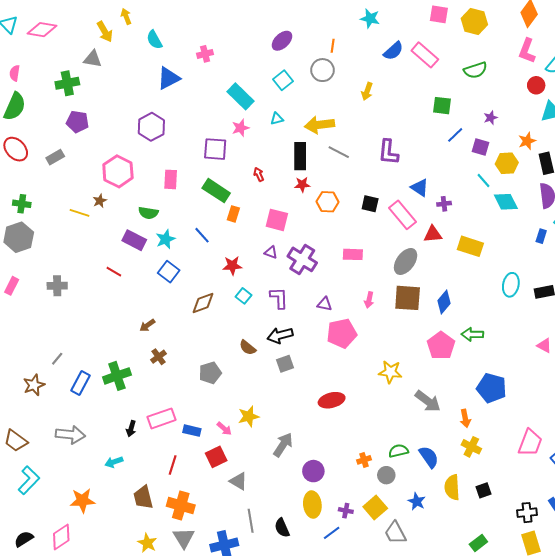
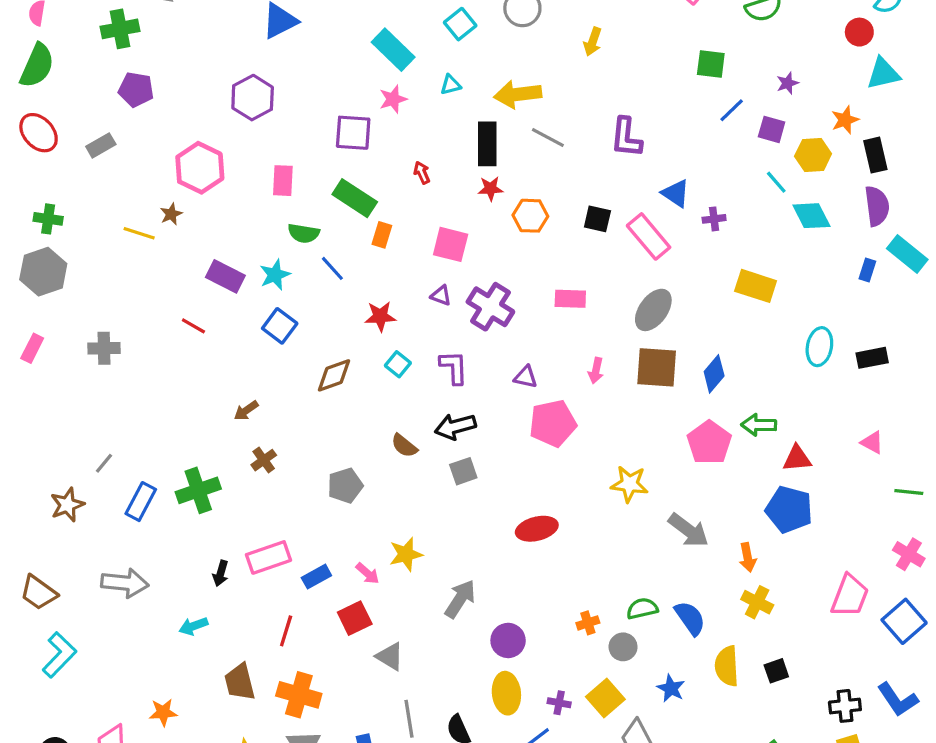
green semicircle: (148, 213) -> (304, 233), moved
red triangle: (433, 234) -> (797, 458), moved
blue rectangle: (192, 431) -> (316, 577), turned -42
orange star: (83, 500) -> (163, 712), moved, size x0.7

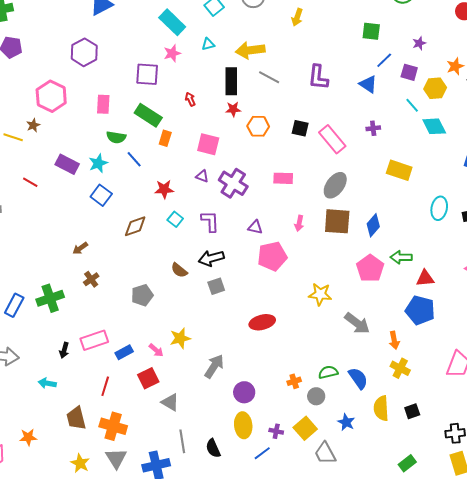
blue triangle: (676, 193) -> (368, 84), moved
red line: (193, 326) -> (30, 182), moved
cyan arrow: (193, 626) -> (47, 383), turned 30

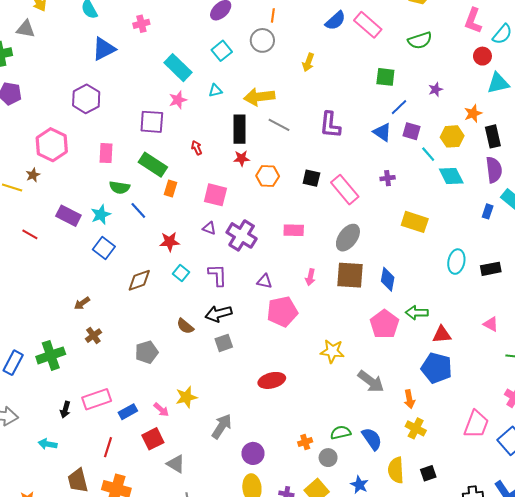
purple square: (409, 72) -> (412, 131), moved
blue diamond: (373, 225) -> (388, 279), turned -30

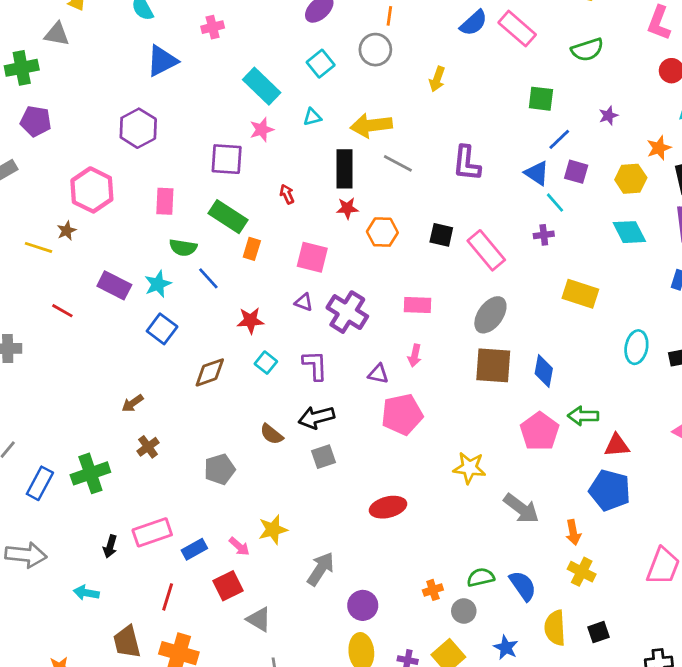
cyan line: (428, 154) -> (555, 203), moved
pink arrow: (310, 277) -> (415, 356), moved

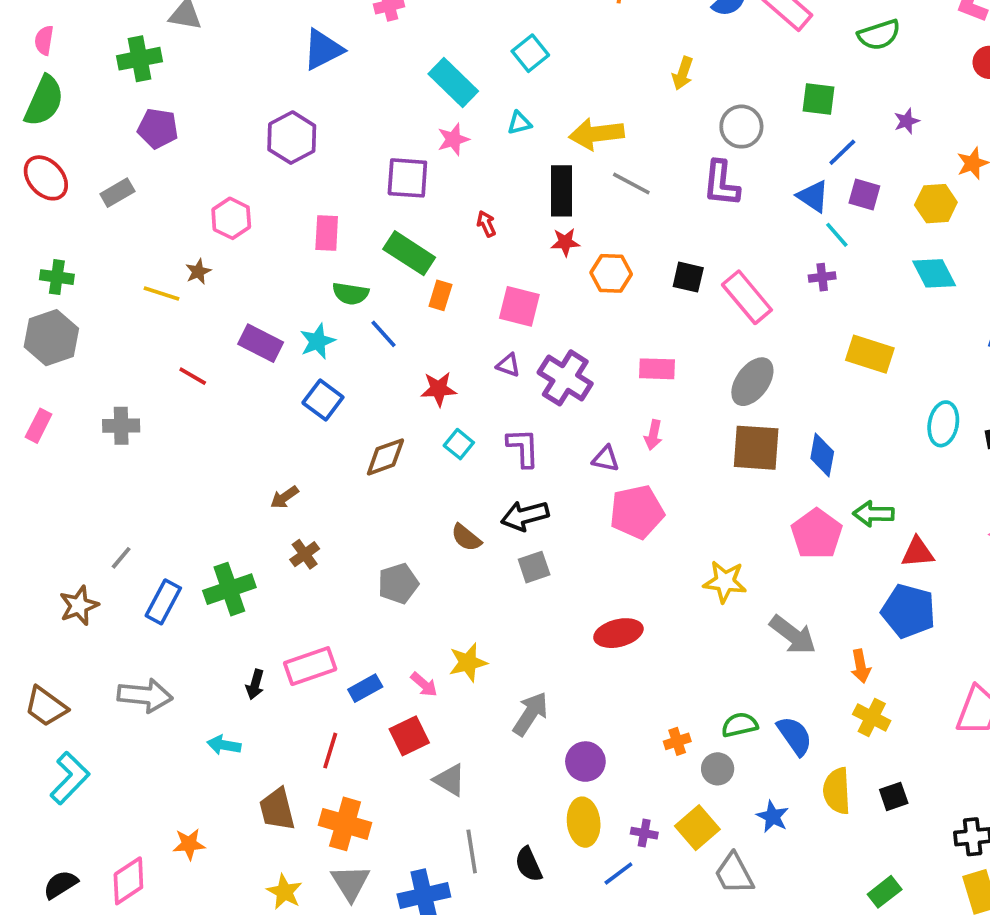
gray circle: (375, 50) -> (741, 127), moved
pink hexagon: (92, 190) -> (231, 218), size x0.7

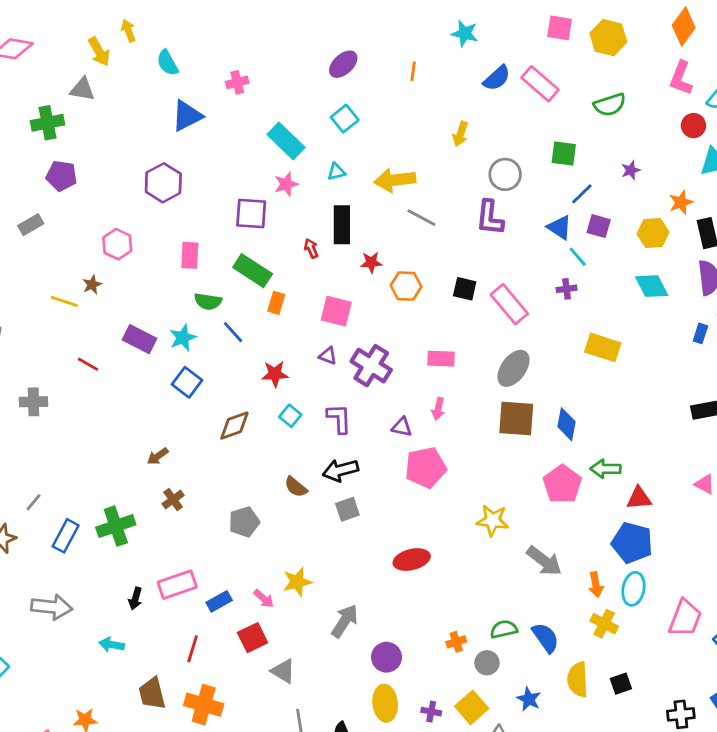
black rectangle: (562, 191) -> (342, 225), moved
cyan ellipse: (943, 424) -> (633, 589), moved

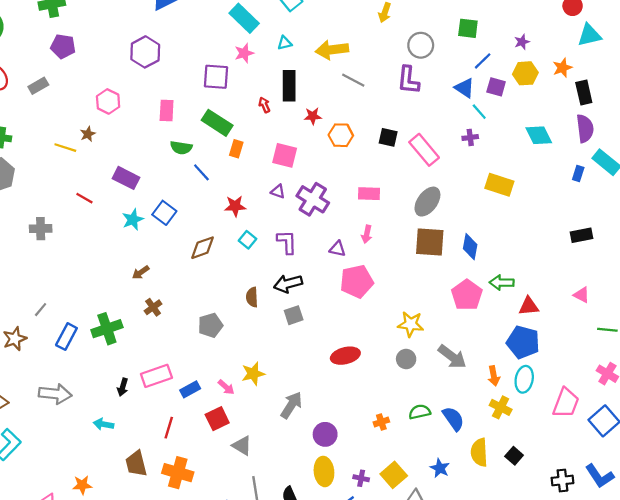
yellow hexagon: (653, 233) -> (525, 73), moved
cyan star: (183, 338) -> (133, 220), moved
brown semicircle: (296, 487) -> (252, 297), turned 48
gray circle: (487, 663) -> (406, 359), moved
black square: (621, 684) -> (514, 456), turned -30

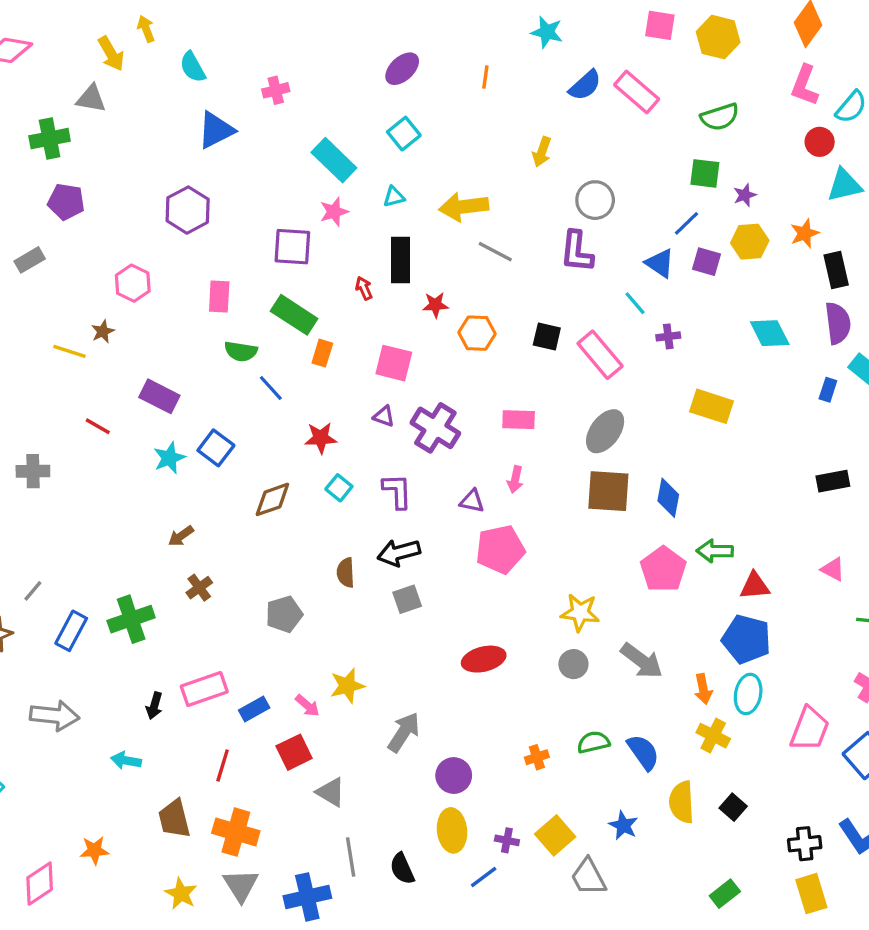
green square: (468, 28) -> (705, 173), moved
cyan line: (479, 112) -> (635, 303), moved

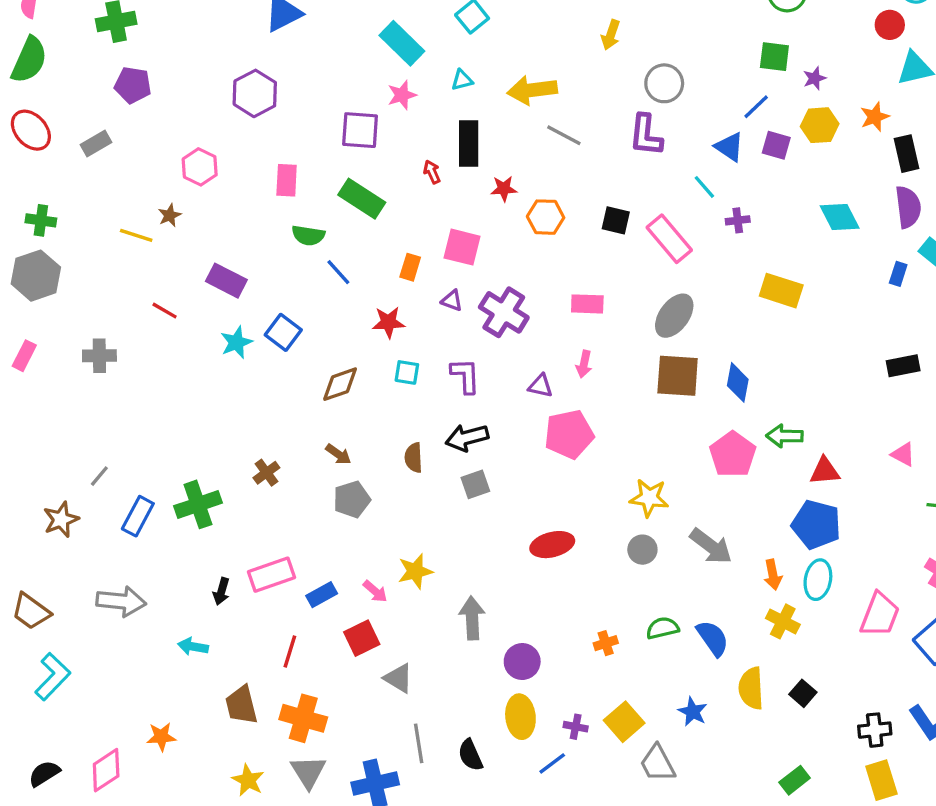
orange rectangle: (322, 353) -> (410, 267), moved
cyan square: (339, 488) -> (407, 372), turned -30
brown arrow: (181, 536) -> (338, 454), moved, turned -110
gray arrow: (404, 732) -> (472, 618), turned -36

